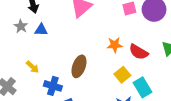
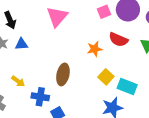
red semicircle: (139, 52) -> (118, 40), moved
cyan rectangle: (142, 87) -> (127, 86), turned -30

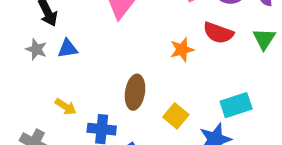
yellow square: (106, 77) -> (176, 116), moved
cyan rectangle: (127, 86) -> (236, 105), turned -36

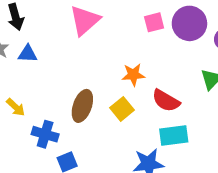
red semicircle: (218, 33) -> (166, 101), moved
yellow square: (176, 116) -> (122, 109), moved

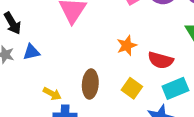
yellow arrow: (16, 107) -> (52, 94), moved
yellow square: (122, 109) -> (132, 88), moved

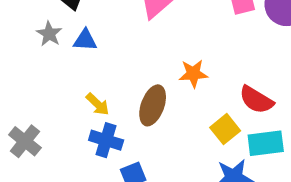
orange star: (127, 45) -> (193, 74), moved
yellow square: (132, 88) -> (225, 129), moved

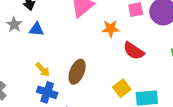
orange star: (193, 74) -> (111, 29), moved
red semicircle: (256, 100) -> (134, 51), moved

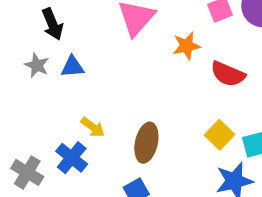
brown ellipse: (77, 72) -> (146, 143), moved
blue cross: (47, 92) -> (72, 158), moved, turned 30

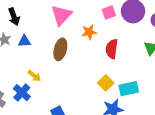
red semicircle: (228, 74) -> (112, 49), turned 72
brown ellipse: (146, 143) -> (60, 49), moved

